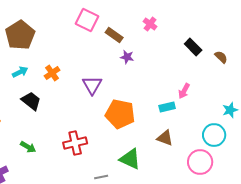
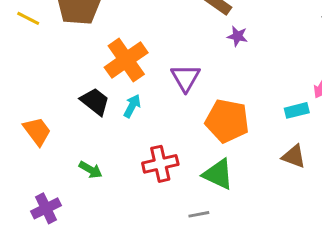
cyan arrow: (20, 72) -> (132, 106), moved, turned -35
orange cross: (52, 73) -> (126, 60), size x1.8
green triangle: (130, 159) -> (218, 174), moved

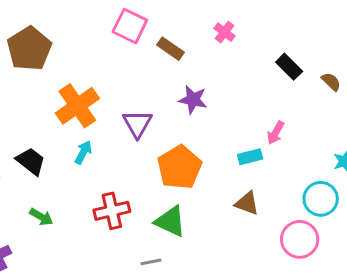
purple star: (237, 36) -> (193, 100), moved, size x1.4
black trapezoid: (95, 102) -> (31, 161), moved
orange pentagon: (227, 121) -> (179, 167), turned 30

